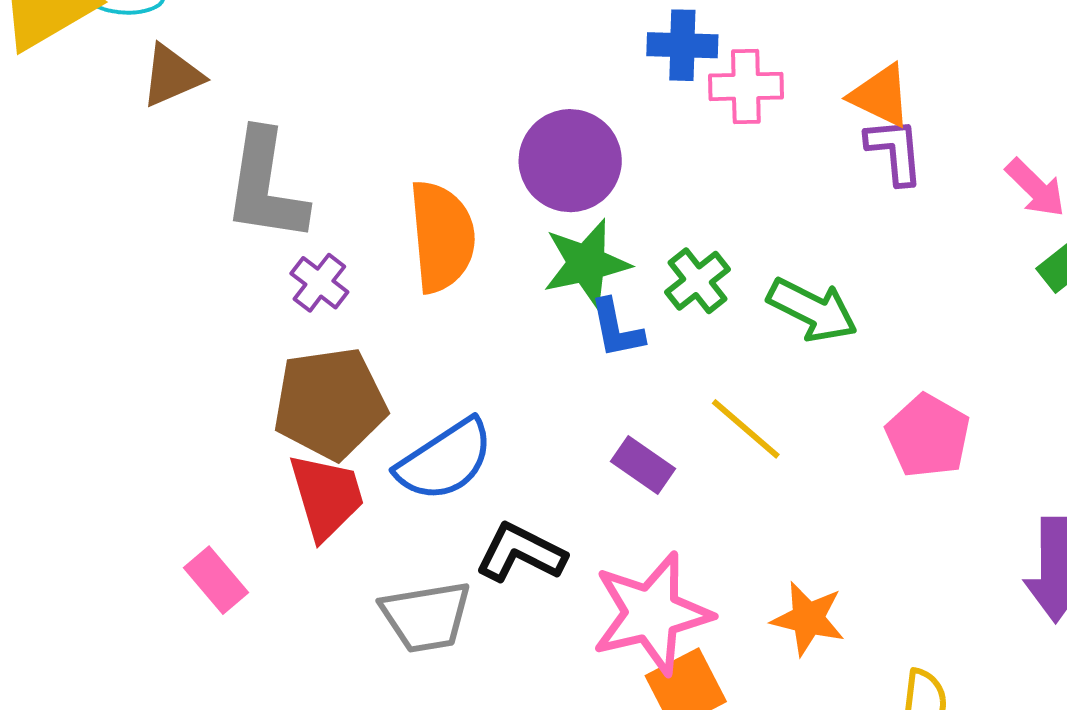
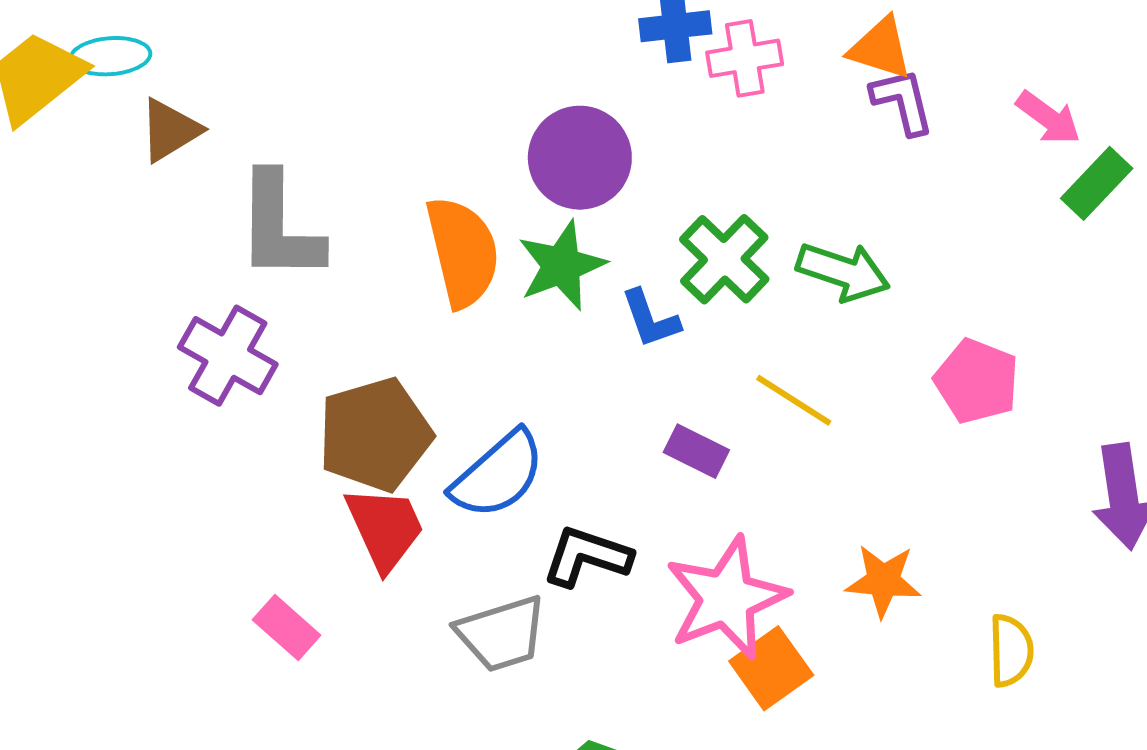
green star: (587, 263) -> (562, 265), moved
green cross: (697, 281) -> (724, 259), size x1.4
purple cross: (319, 283) -> (228, 356), moved, size x1.6

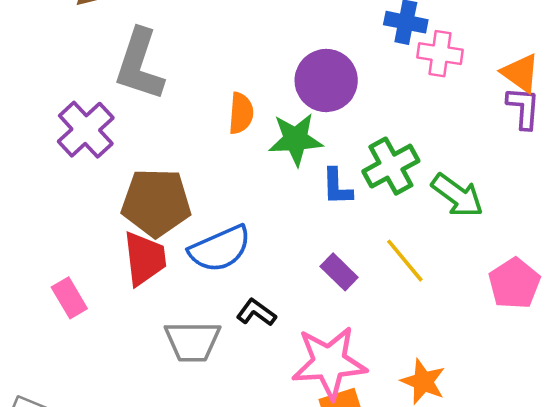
orange semicircle: (463, 252) -> (241, 113), size x0.6
black L-shape: (587, 556) -> (256, 312), size x0.7

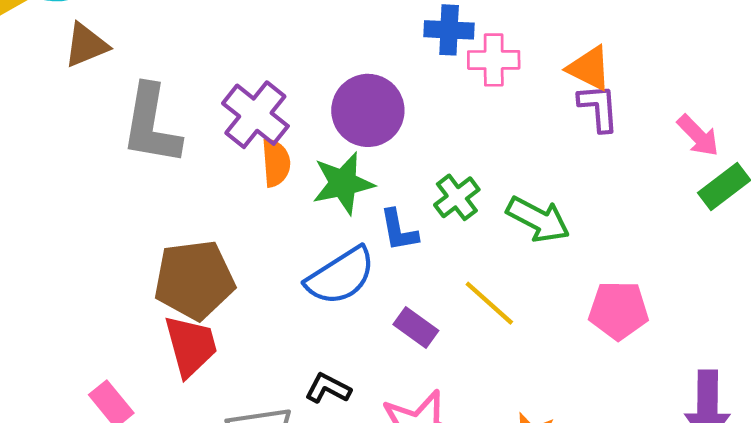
purple cross: (86, 130) -> (255, 115), moved
green cross: (391, 166) -> (457, 197), size x0.7
blue semicircle: (220, 249) -> (341, 276), moved
pink pentagon: (514, 283) -> (619, 310), turned -30

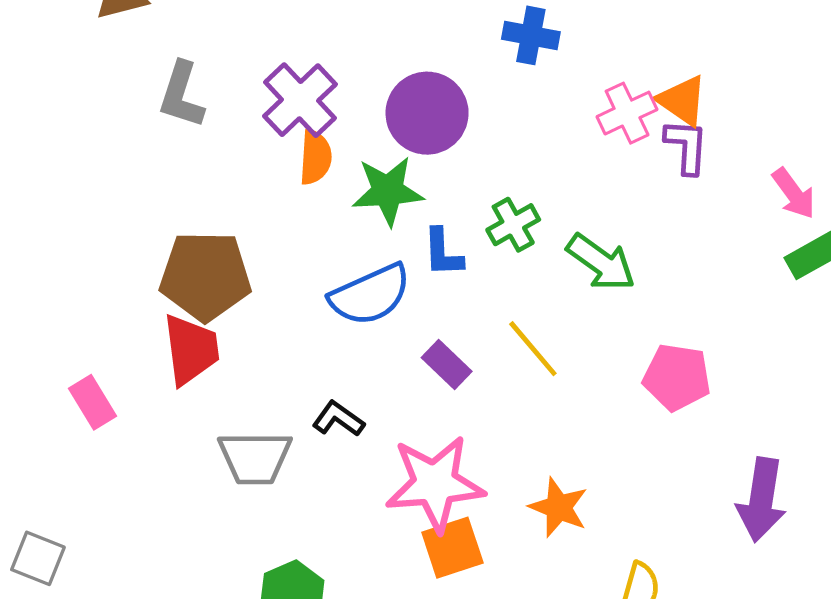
pink cross: (494, 60) -> (627, 113), moved, turned -33
gray L-shape: (151, 125) -> (181, 95), size x0.7

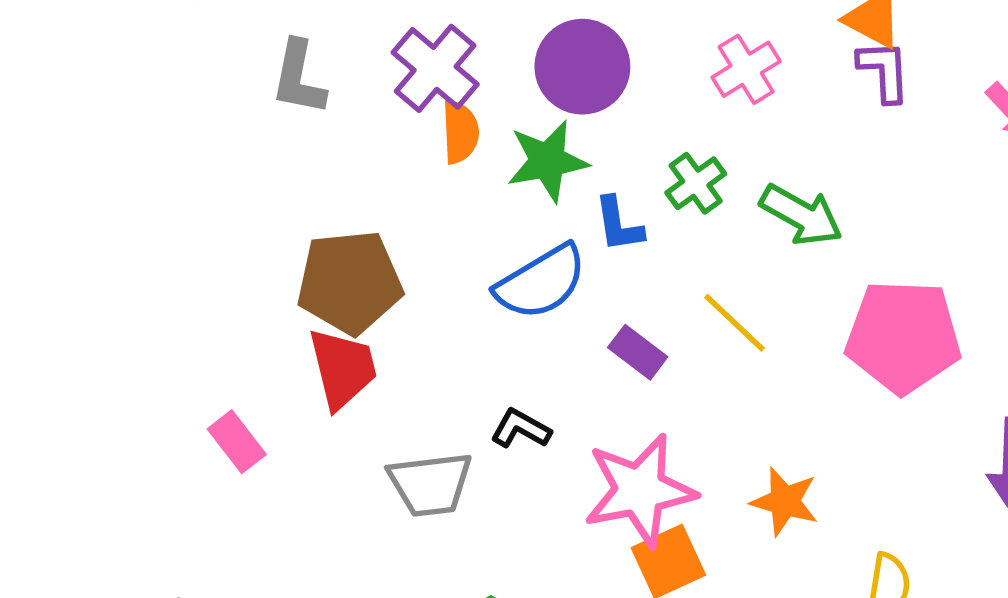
pink cross: (627, 113) -> (746, 69), moved
pink pentagon: (677, 377) -> (903, 337), size x1.5

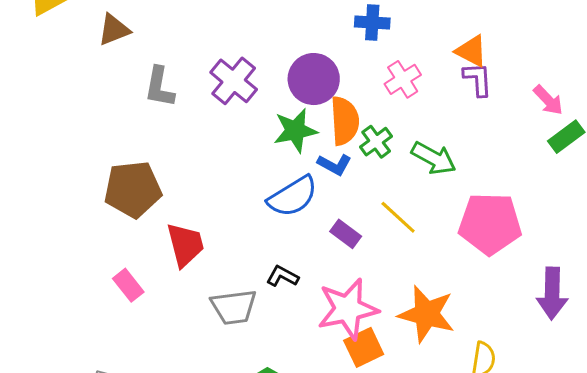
orange semicircle: (460, 132) -> (345, 121), moved, size x1.4
blue L-shape: (619, 224) -> (334, 165), turned -52
brown pentagon: (350, 282) -> (133, 189), moved
orange star: (785, 501) -> (427, 314), size x1.5

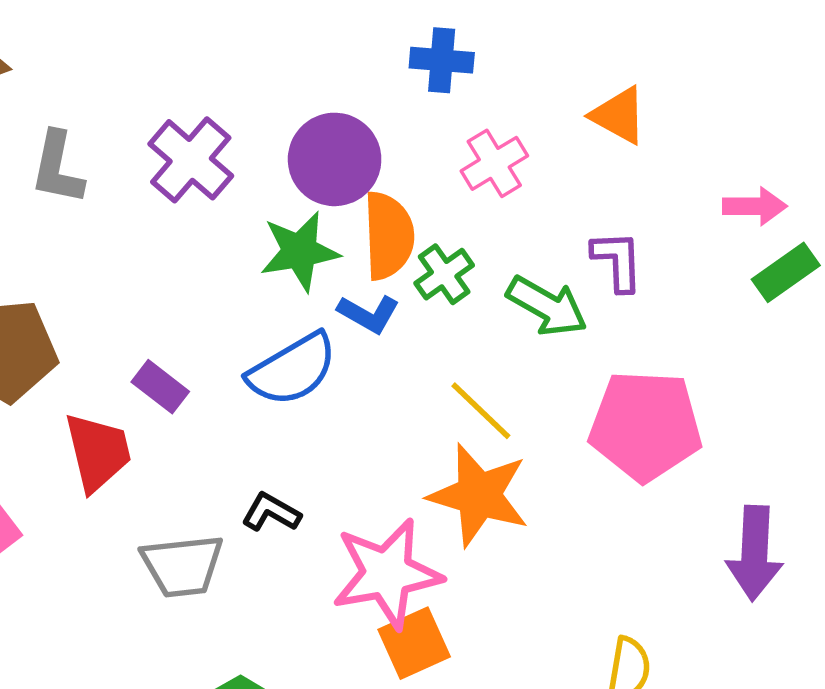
purple L-shape: (478, 79) -> (617, 261), moved
pink arrow: (548, 100) -> (755, 206), turned -48
purple rectangle: (346, 234) -> (160, 387), moved
orange star: (427, 314) -> (479, 495), moved

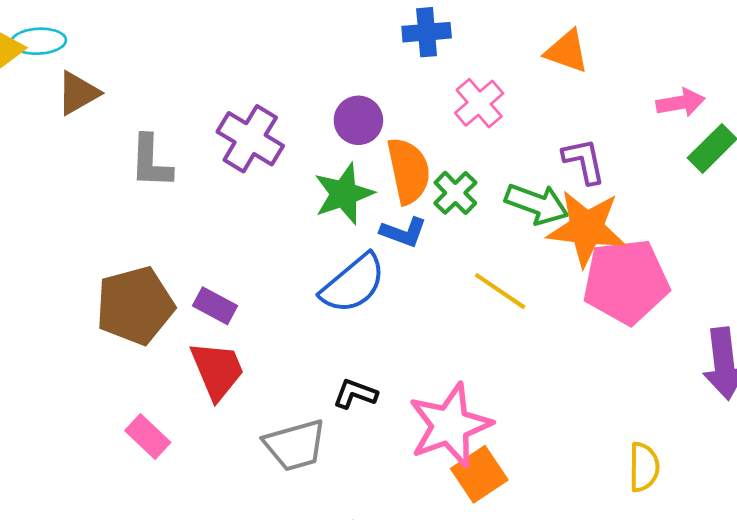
purple circle: (335, 159) -> (358, 120), size x0.7
purple rectangle: (160, 387) -> (215, 306), moved
orange star: (479, 495) -> (586, 228), moved

